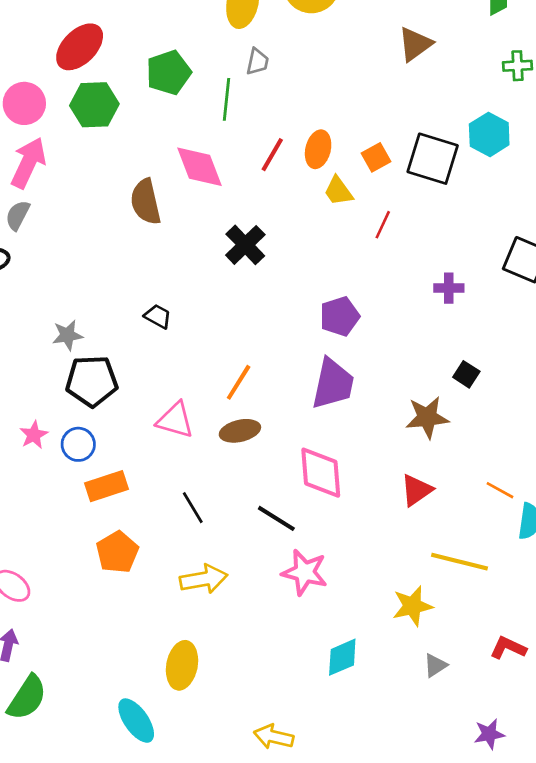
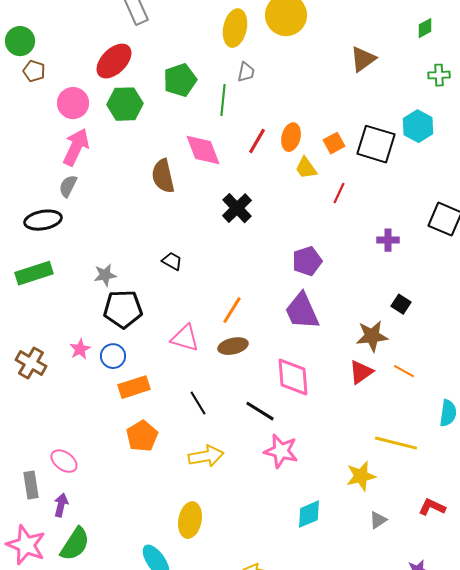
purple trapezoid: (333, 384) -> (302, 311), turned 144
red triangle: (416, 490) -> (361, 372), moved
orange line: (500, 490) -> (404, 371), moved

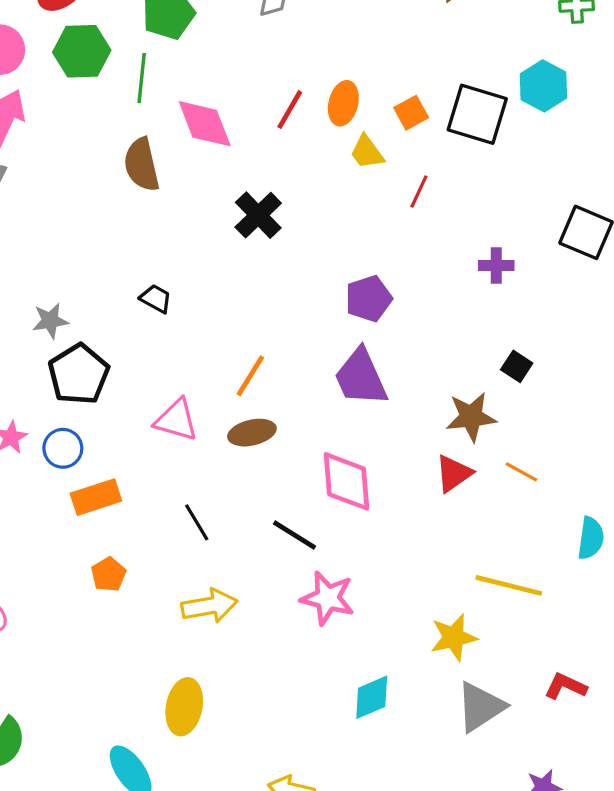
green line: (223, 100) -> (142, 78), moved
black pentagon: (123, 309) -> (79, 374), turned -30
orange pentagon: (142, 436) -> (109, 574), size x0.7
gray triangle: (378, 520) -> (480, 707), size x1.8

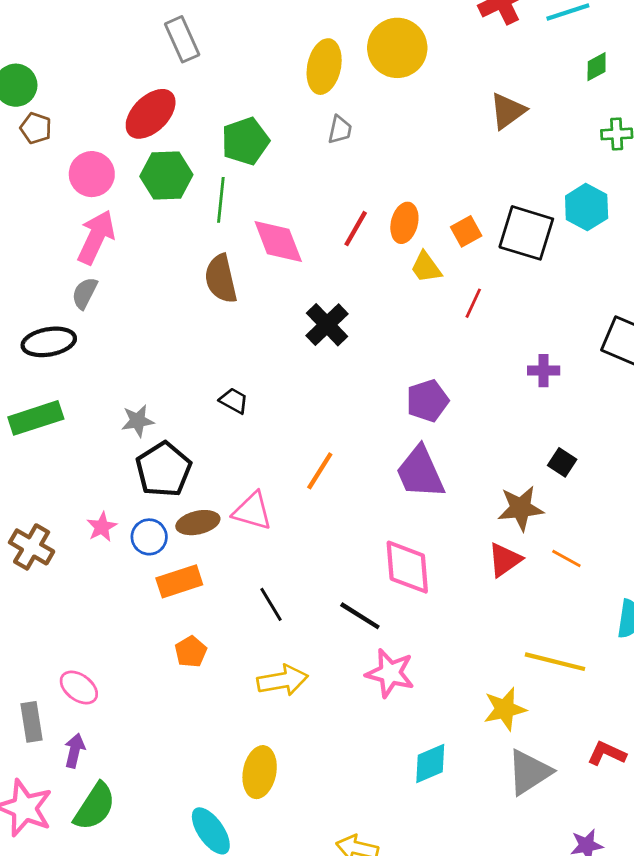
brown ellipse: (252, 433) -> (198, 523), moved

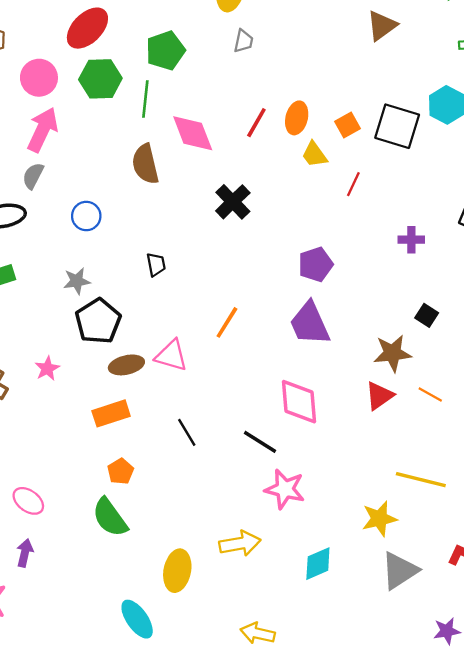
black trapezoid: (234, 401) -> (156, 264), turned 50
blue circle: (149, 537) -> (86, 216), moved
yellow arrow: (283, 680) -> (240, 543), moved
green semicircle: (95, 807) -> (110, 517), moved, turned 111

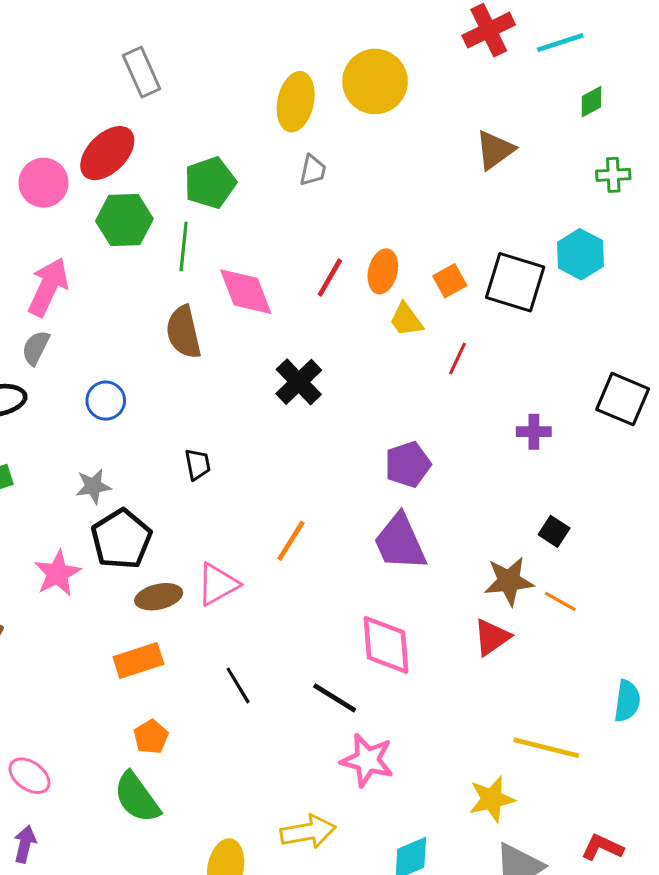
pink circle: (39, 78) -> (43, 183), moved
pink triangle: (171, 356) -> (218, 584), turned -45
pink star: (47, 369) -> (57, 573), moved, size x1.4
orange line: (430, 395) -> (560, 601), moved

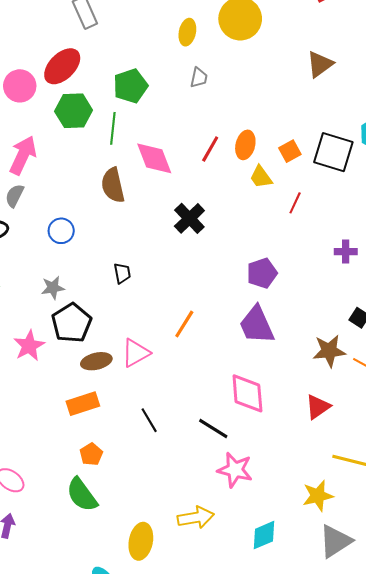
yellow ellipse: (296, 102) -> (187, 32), size x0.7
red triangle: (492, 637) -> (318, 407), moved

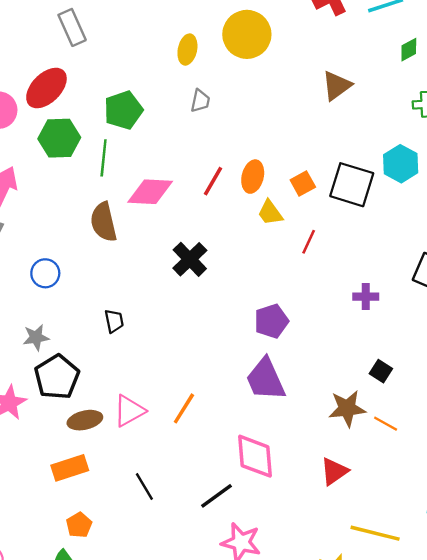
pink diamond: (154, 158) -> (150, 192), turned -66
orange line: (184, 324) -> (184, 408), moved
black line: (213, 428) -> (217, 496), turned -68

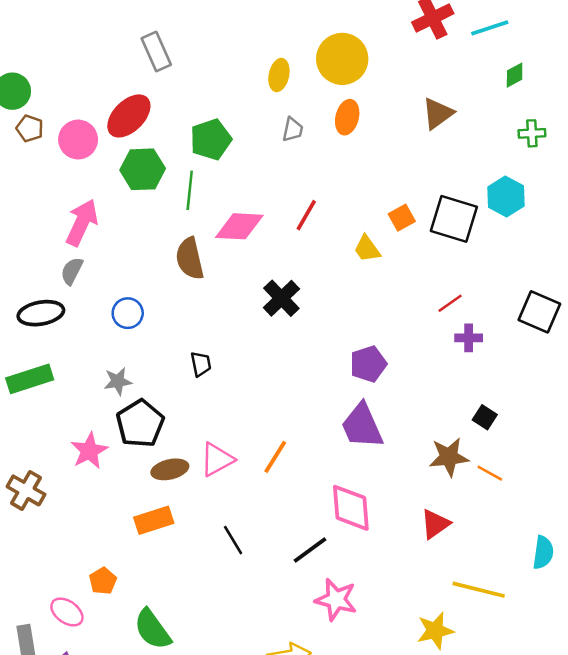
orange ellipse: (253, 177) -> (347, 117), moved
red line: (309, 242) -> (450, 303), moved, turned 30
orange pentagon: (79, 525) -> (103, 581), moved

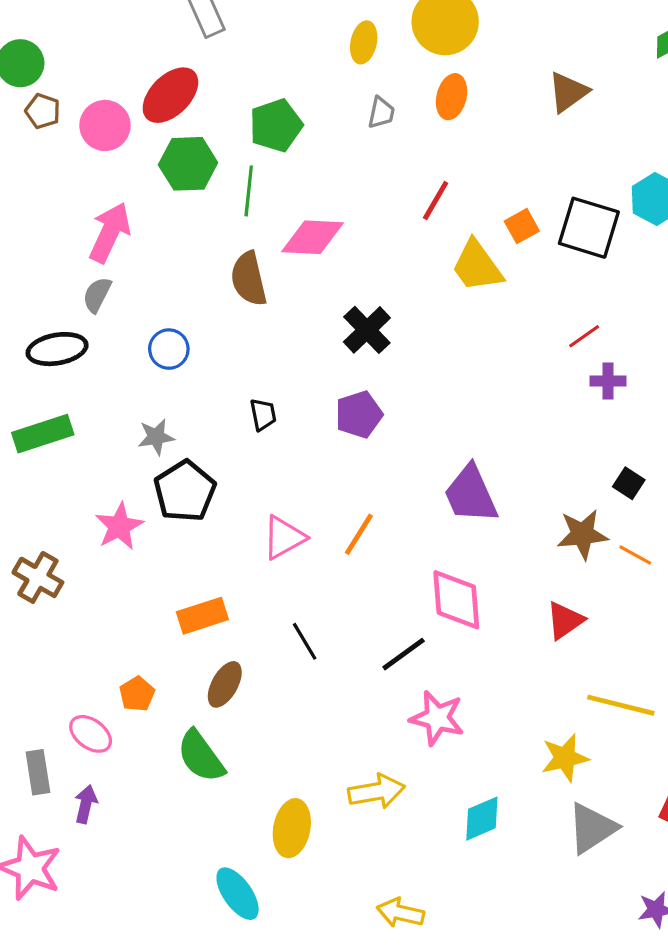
red line: (306, 215) -> (436, 201), moved
yellow trapezoid: (367, 249) -> (477, 266), size x1.5
purple pentagon: (368, 364) -> (359, 415), moved
brown ellipse: (170, 469) -> (225, 684), moved, turned -48

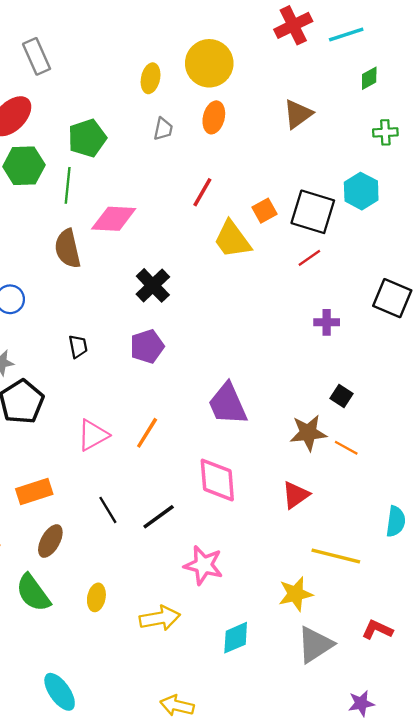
red line: (584, 336) -> (309, 258), moved
black line: (404, 654) -> (159, 517), moved
yellow ellipse: (292, 828) -> (96, 597), moved, size x0.7

